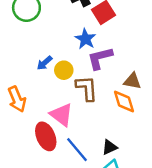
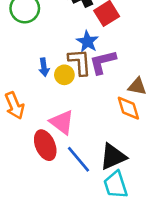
blue arrow: (45, 63) -> (44, 67), turned -56
brown L-shape: (87, 88) -> (80, 62), moved
black triangle: (110, 147) -> (113, 157), size x1.6

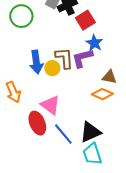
blue star: (87, 42) -> (94, 43), moved
blue arrow: (44, 67) -> (36, 62), size x1.6
orange diamond: (128, 108) -> (102, 94), turned -50

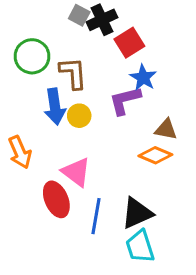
green circle: (21, 16) -> (32, 56), moved
brown L-shape: (64, 58) -> (73, 73), moved
blue line: (63, 134) -> (96, 216), turned 50

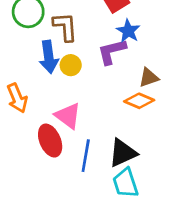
brown triangle: (166, 129) -> (149, 77), turned -30

